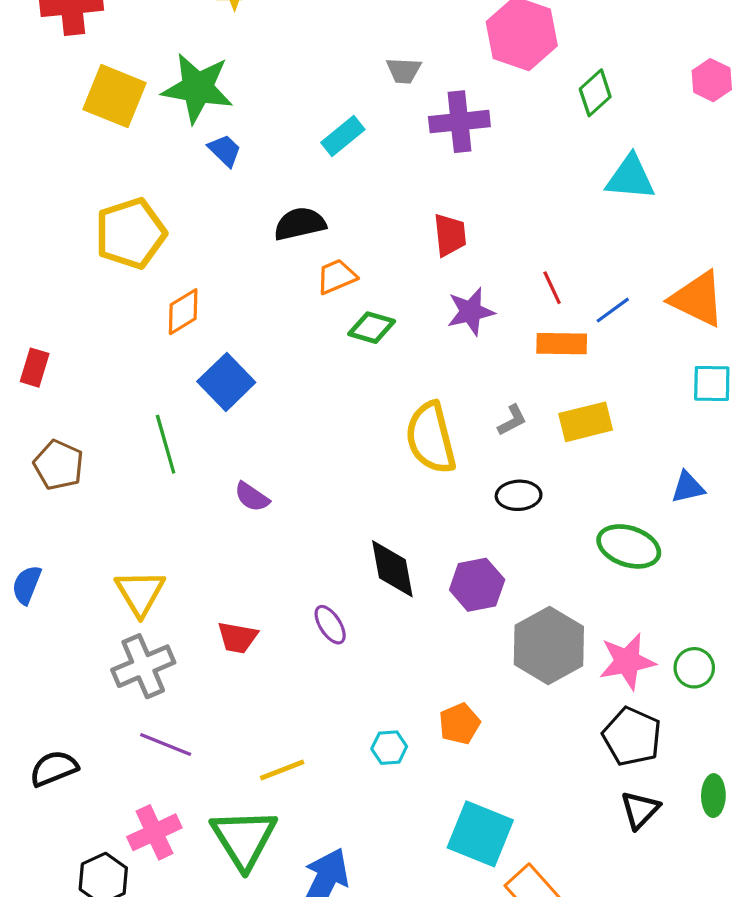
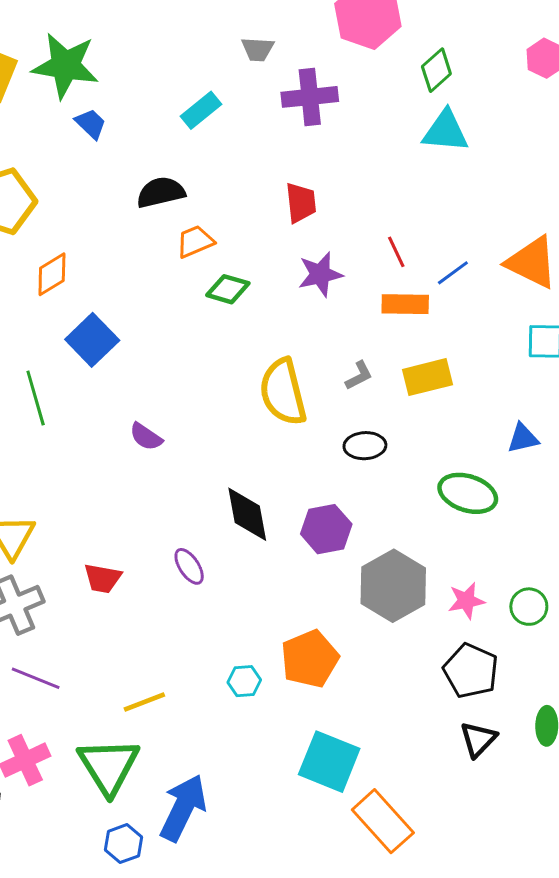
cyan triangle: (630, 177) -> (445, 131), moved
purple semicircle: (252, 497) -> (146, 437), moved
pink star: (627, 661) -> (466, 601), size x0.7
orange pentagon: (459, 724) -> (310, 659), size x1.5

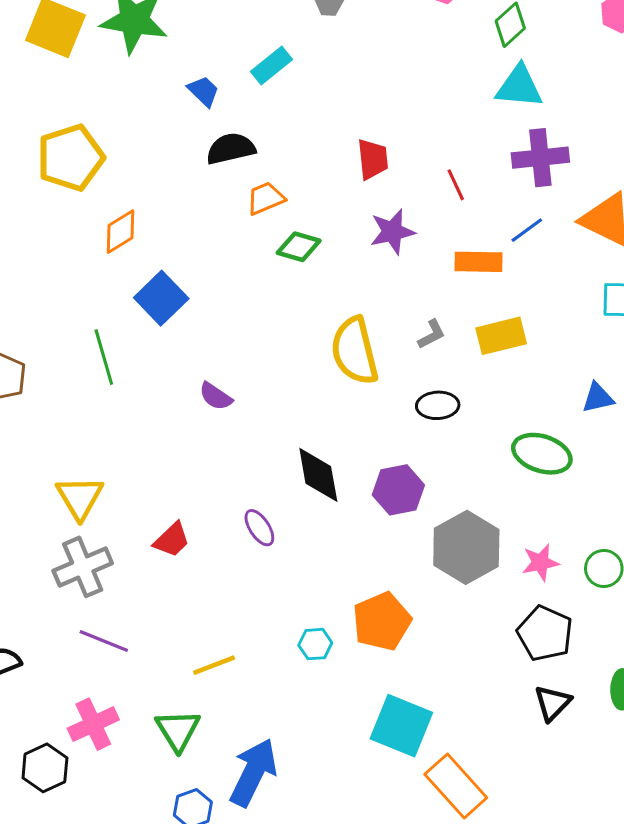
purple cross: (310, 97) -> (540, 158), moved
blue trapezoid: (91, 124) -> (204, 91), moved
red line: (396, 252) -> (456, 185), moved
red trapezoid: (103, 578) -> (172, 540), turned -54
green triangle: (109, 766) -> (178, 730), size x0.7

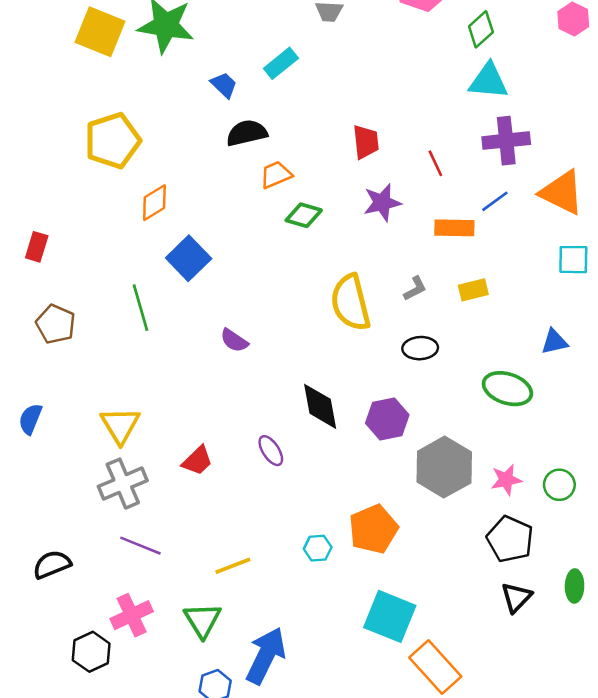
yellow rectangle: (501, 336) -> (473, 290), size x0.7

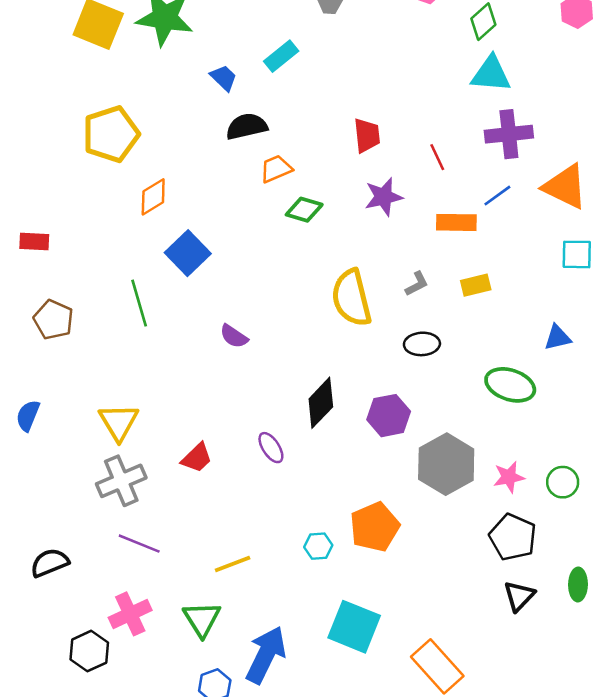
red rectangle: (37, 247) -> (34, 242), turned 76
black diamond: (320, 406) -> (321, 403), turned 54
cyan square: (390, 616) -> (354, 627), moved

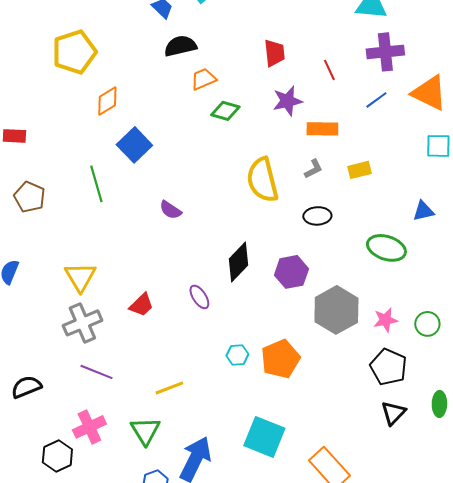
orange rectangle: (456, 222) -> (322, 129), moved
cyan hexagon: (318, 546) -> (237, 355), moved

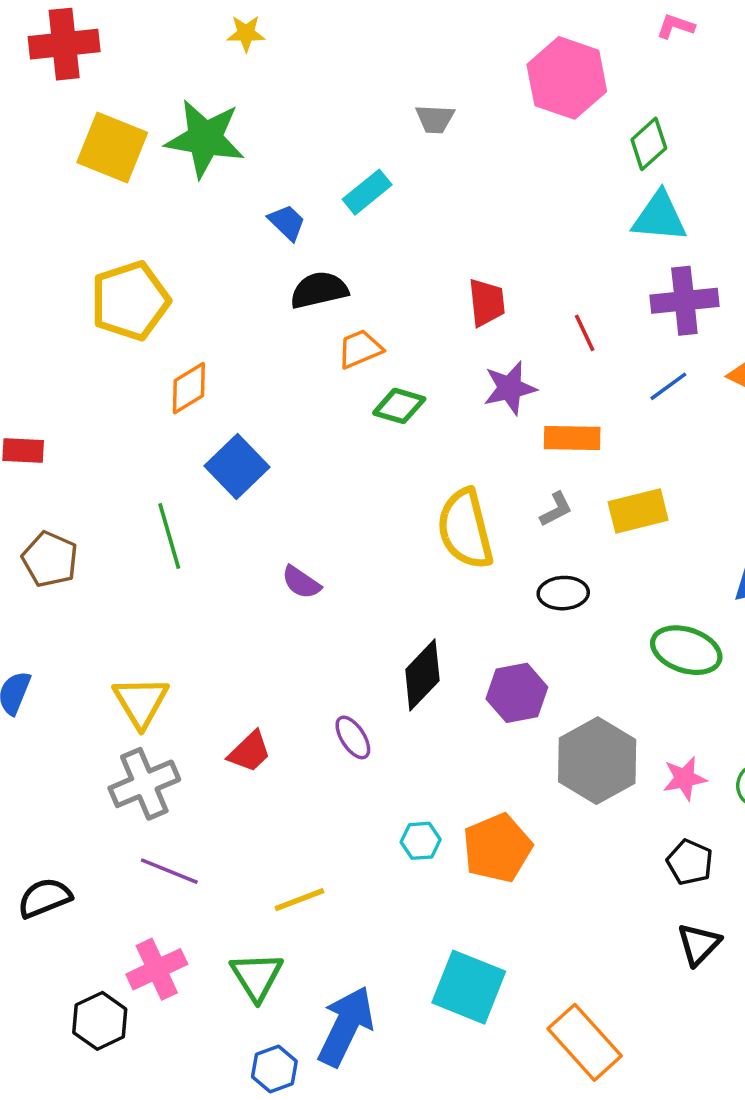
yellow rectangle: (359, 170) -> (638, 511), size x1.4
black pentagon: (388, 367) -> (690, 862), size x0.7

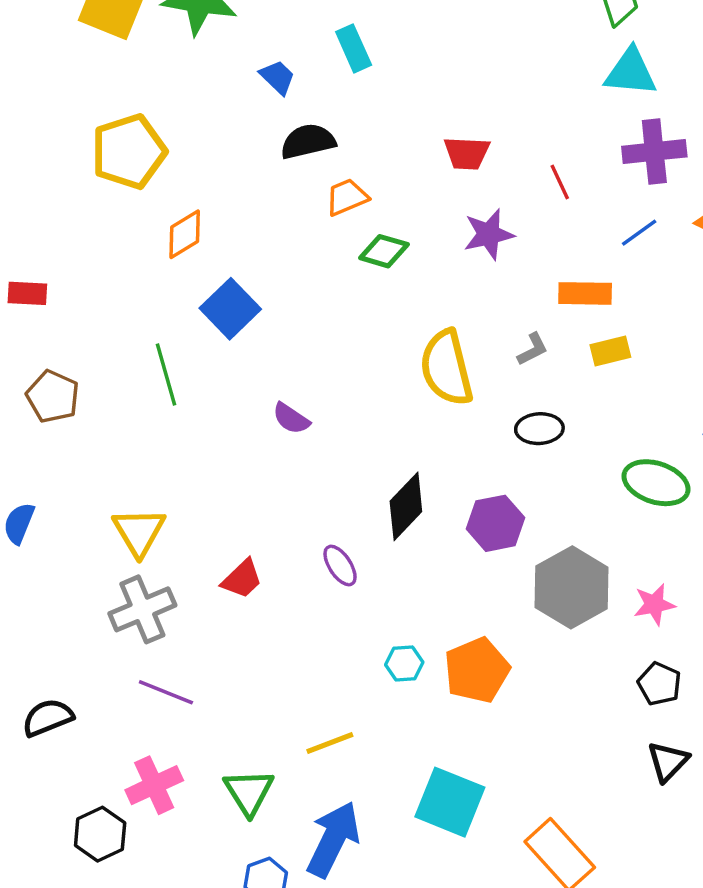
cyan rectangle: (367, 192) -> (354, 48), turned -75
red trapezoid: (487, 303) -> (467, 153), turned 99
orange rectangle: (572, 438) -> (585, 293), moved
yellow rectangle: (638, 511) -> (610, 351), size x0.7
yellow line: (299, 900) -> (330, 743), moved

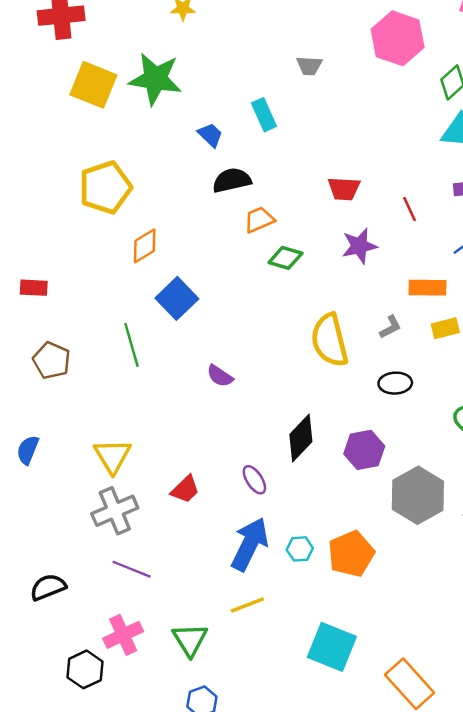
blue arrow: (333, 839) -> (250, 544), moved

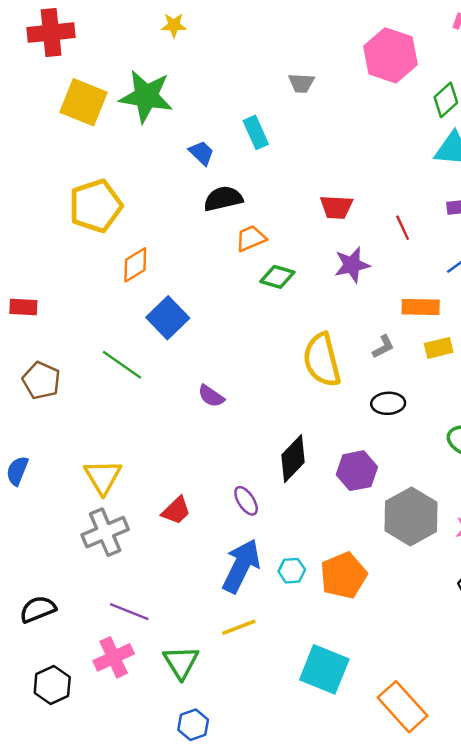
green line: (132, 345) -> (122, 365), turned -39
purple line: (132, 569) -> (129, 612), moved
black hexagon: (85, 669) -> (52, 685), moved

